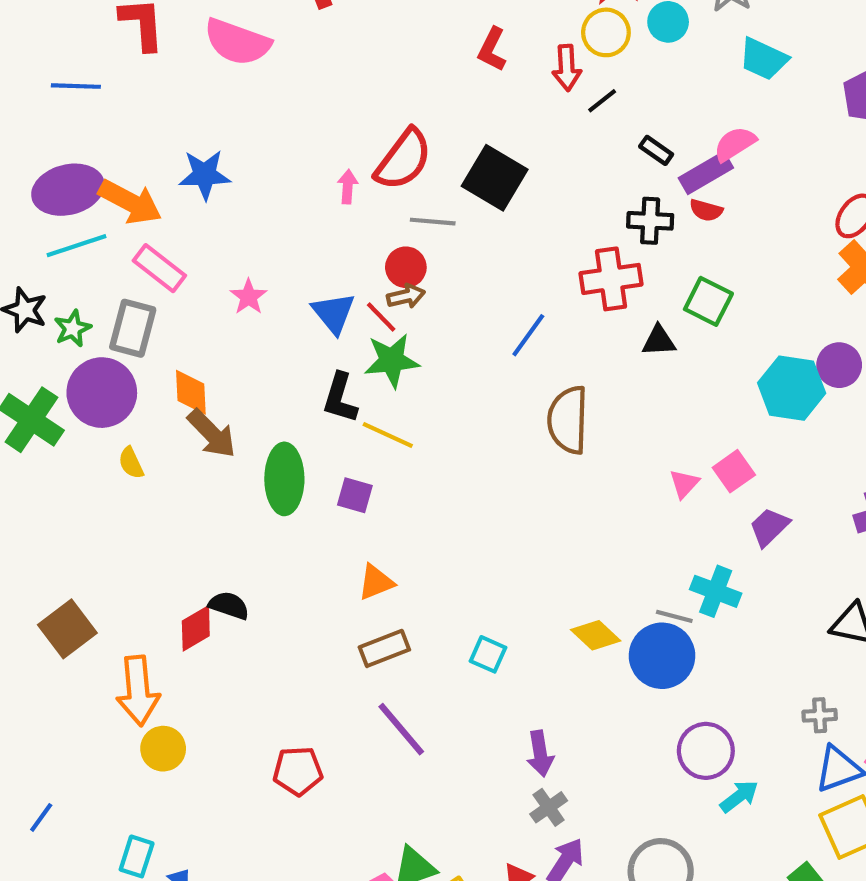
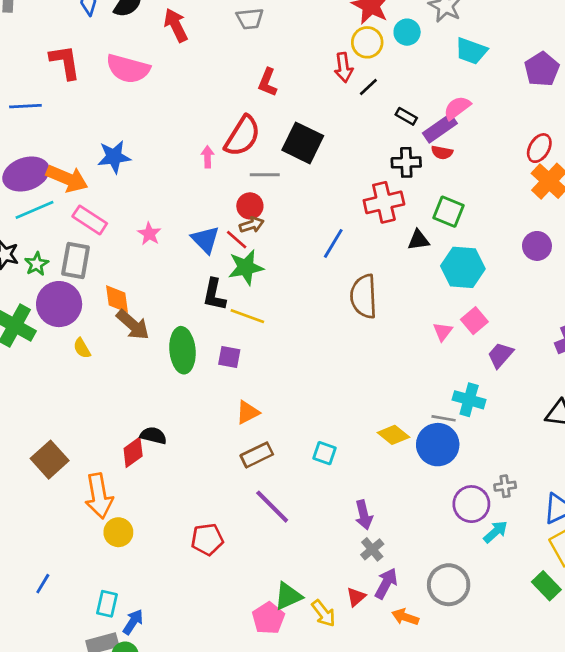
red L-shape: (492, 49) -> (268, 82), moved
cyan hexagon: (792, 388) -> (463, 267), moved
gray cross: (820, 715) -> (505, 486), moved

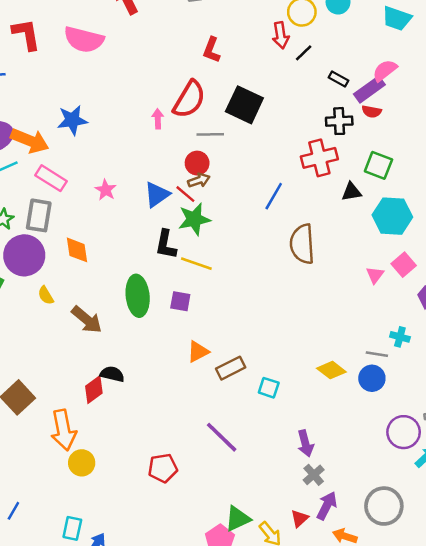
blue triangle: (205, 240) -> (157, 195), turned 40
brown arrow: (133, 325) -> (87, 320), moved
cyan cross: (469, 400) -> (400, 337), size x0.7
blue circle: (438, 445) -> (372, 378), size x0.7
brown rectangle: (257, 455) -> (231, 368), moved

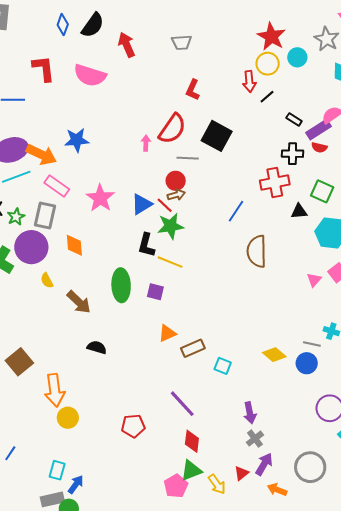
pink star: (106, 190) -> (100, 198), size x1.6
red diamond: (94, 390) -> (192, 441), moved, turned -50

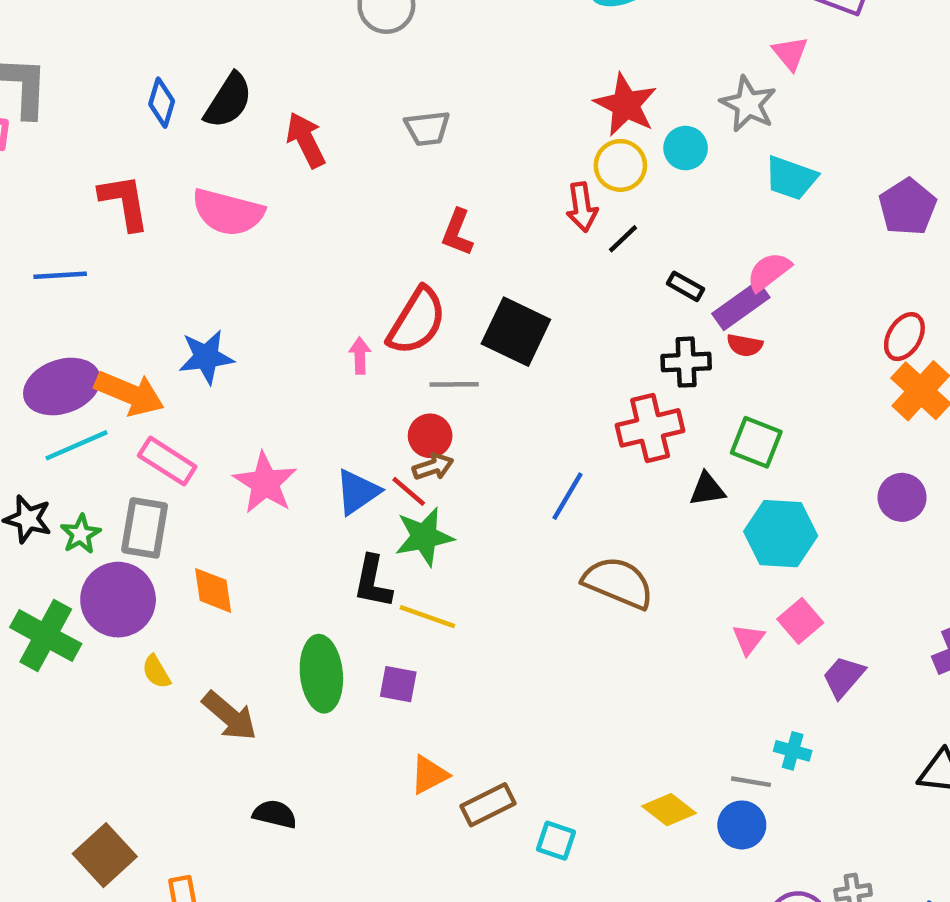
brown semicircle: (257, 251) -> (618, 583), turned 116

